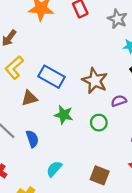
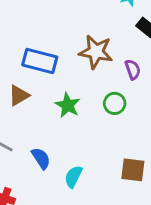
purple semicircle: (119, 101) -> (133, 69), turned 104
green star: (64, 115) -> (68, 105), turned 30
blue semicircle: (32, 139) -> (41, 158), moved

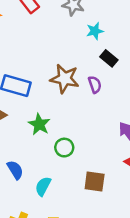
purple semicircle: (133, 69) -> (95, 85), moved
green circle: (115, 103) -> (64, 148), moved

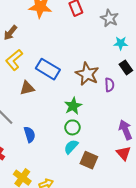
green star: (39, 124) -> (73, 106), moved
cyan semicircle: (43, 186) -> (71, 147), moved

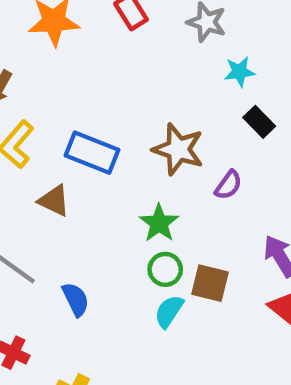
purple semicircle: (109, 85) -> (228, 185), moved, turned 48
brown triangle: (27, 88) -> (54, 201), turned 49
brown square: (89, 160) -> (210, 283), moved

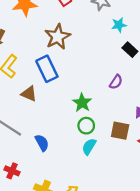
brown star: (178, 149) -> (58, 37), moved, turned 30
blue rectangle: (92, 153) -> (47, 69), turned 45
brown square: (210, 283) -> (120, 131), moved

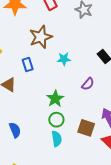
cyan star: (119, 25) -> (64, 59), moved
blue rectangle: (47, 69) -> (28, 65), size x0.6
cyan semicircle: (89, 147) -> (57, 139), turned 133

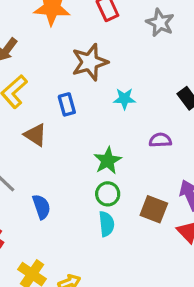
purple semicircle: (88, 84) -> (160, 140), turned -136

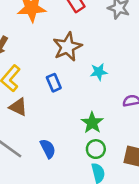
brown triangle: (35, 135) -> (18, 107), moved
blue semicircle: (41, 207) -> (48, 149), moved

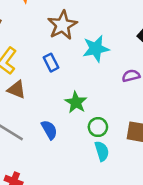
cyan star: (99, 72) -> (96, 49), size x1.5
green star: (92, 123) -> (76, 102), moved

